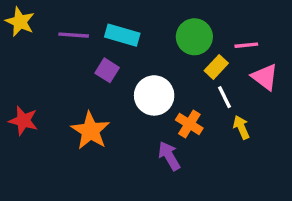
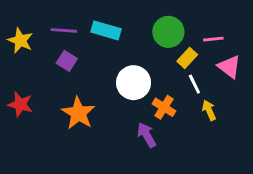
yellow star: (20, 22) -> (20, 41), moved
purple square: (107, 70) -> (67, 61), moved

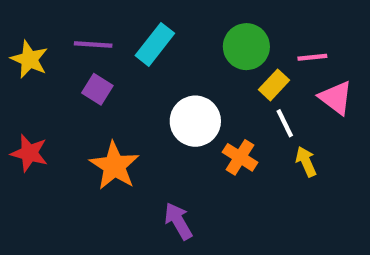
cyan rectangle: (106, 30) -> (155, 44), turned -68
purple arrow: (147, 135) -> (178, 221), moved

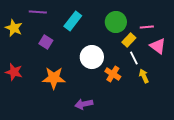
purple line: (93, 44) -> (38, 12), moved
orange star: (114, 166) -> (54, 78), turned -30
purple arrow: (178, 221) -> (84, 104), turned -72

